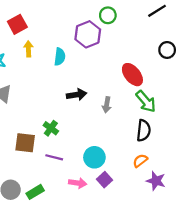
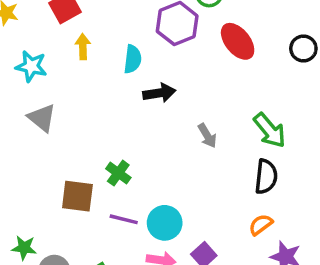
red ellipse: (132, 75) -> (238, 41), moved
black arrow: (77, 95) -> (159, 93), moved
gray arrow: (107, 105) -> (207, 136), turned -40
cyan circle: (94, 157) -> (165, 223), moved

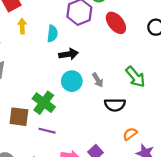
green cross: (118, 173) -> (44, 103), size x1.5
black semicircle: (266, 177) -> (115, 105), moved, turned 84
cyan circle: (165, 223) -> (72, 81), moved

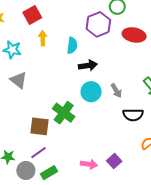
red ellipse: (116, 23) -> (134, 35), turned -40
purple line: (47, 131) -> (38, 153), moved, turned -49

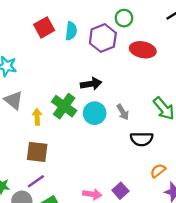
red square: (32, 15) -> (44, 27), moved
yellow arrow: (43, 38) -> (37, 117), moved
cyan semicircle: (72, 45) -> (71, 31), moved
green cross: (64, 113) -> (64, 106), moved

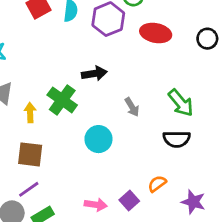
cyan circle: (95, 113) -> (98, 139), moved
black semicircle: (142, 139) -> (177, 139), moved
orange semicircle: (158, 171) -> (157, 184), moved

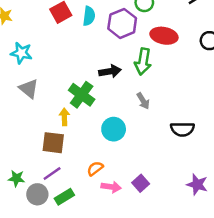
green arrow: (181, 103) -> (143, 62), moved, turned 50
yellow arrow: (30, 113) -> (64, 117), moved
orange semicircle: (157, 184) -> (95, 168), moved

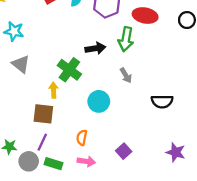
orange semicircle: (95, 168) -> (82, 138), turned -42
purple line: (52, 173) -> (42, 142), turned -30
pink arrow: (111, 187) -> (86, 161), moved
green rectangle: (64, 197) -> (54, 164), turned 48

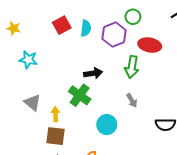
black arrow: (95, 48) -> (93, 73), moved
gray triangle: (21, 64) -> (32, 103), moved
yellow arrow: (54, 90) -> (55, 114), moved

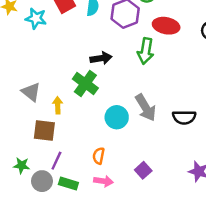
cyan star: (28, 60) -> (36, 18), moved
gray arrow: (132, 100) -> (146, 108), moved, size x1.6
brown square: (55, 136) -> (44, 130), moved

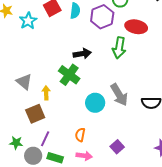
cyan star: (36, 18) -> (28, 21), turned 30
brown square: (44, 130) -> (35, 114), turned -30

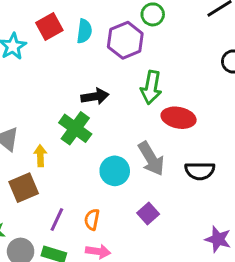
red ellipse: (136, 27) -> (179, 118), moved
purple line: (45, 139) -> (57, 219), moved
purple square: (117, 147) -> (148, 213), moved

